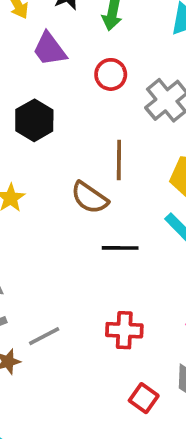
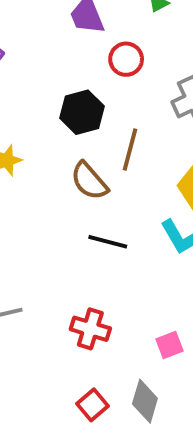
red circle: (111, 74) -> (126, 59), moved
black hexagon: (34, 120) -> (82, 112), moved

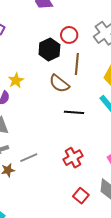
red circle: (126, 59) -> (69, 35), moved
red cross: (90, 329) -> (73, 158), turned -36

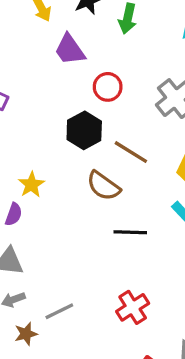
red circle: (69, 35) -> (108, 87), moved
brown line: (77, 64) -> (131, 152), turned -60

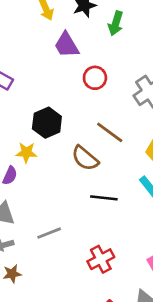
black hexagon: (84, 130) -> (47, 123), moved
yellow star: (31, 185) -> (26, 152), turned 30
gray line: (59, 311) -> (49, 233), moved

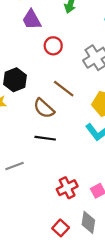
black line: (104, 198) -> (45, 138), moved
red cross: (101, 259) -> (67, 188), moved

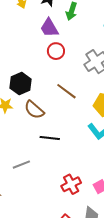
purple trapezoid: (32, 20) -> (49, 28), moved
brown semicircle: (44, 108) -> (34, 110), moved

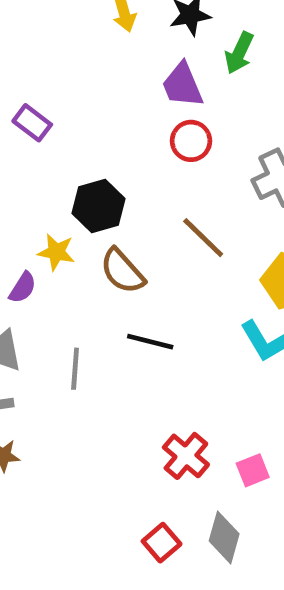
gray line: (21, 165) -> (75, 369), moved, turned -72
red cross: (71, 184) -> (186, 456), turned -30

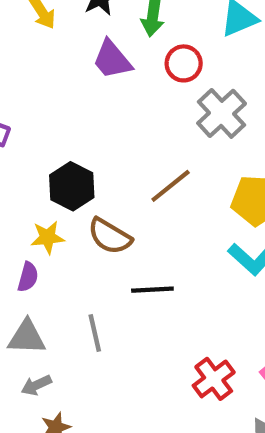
red circle: (191, 141) -> (184, 63), moved
brown line: (203, 238) -> (171, 186), turned -66
red cross: (186, 456) -> (214, 379), turned 30

